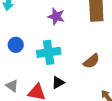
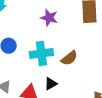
brown semicircle: (91, 61) -> (69, 58), moved

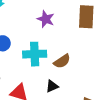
black triangle: (51, 84) -> (52, 86), moved

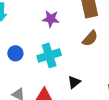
brown semicircle: (62, 61) -> (90, 38), moved

